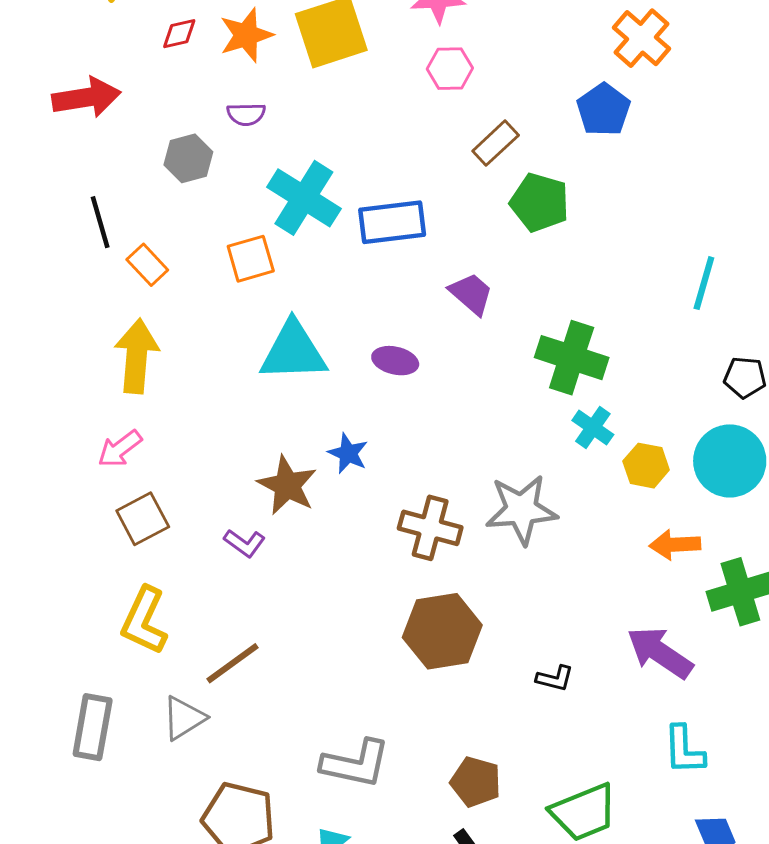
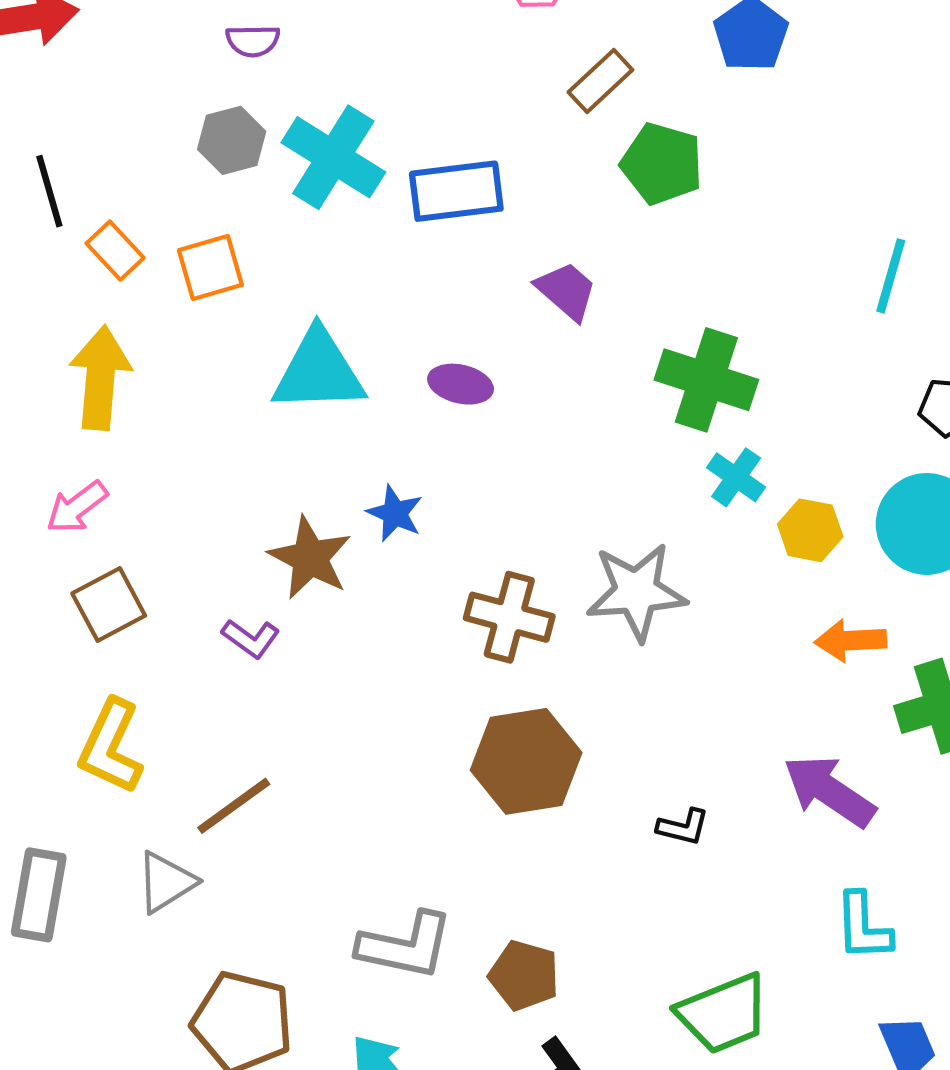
gray hexagon: (188, 158) -> (232, 140), moved
orange square: (251, 259) -> (210, 268), moved
brown pentagon: (476, 782) -> (524, 975), moved

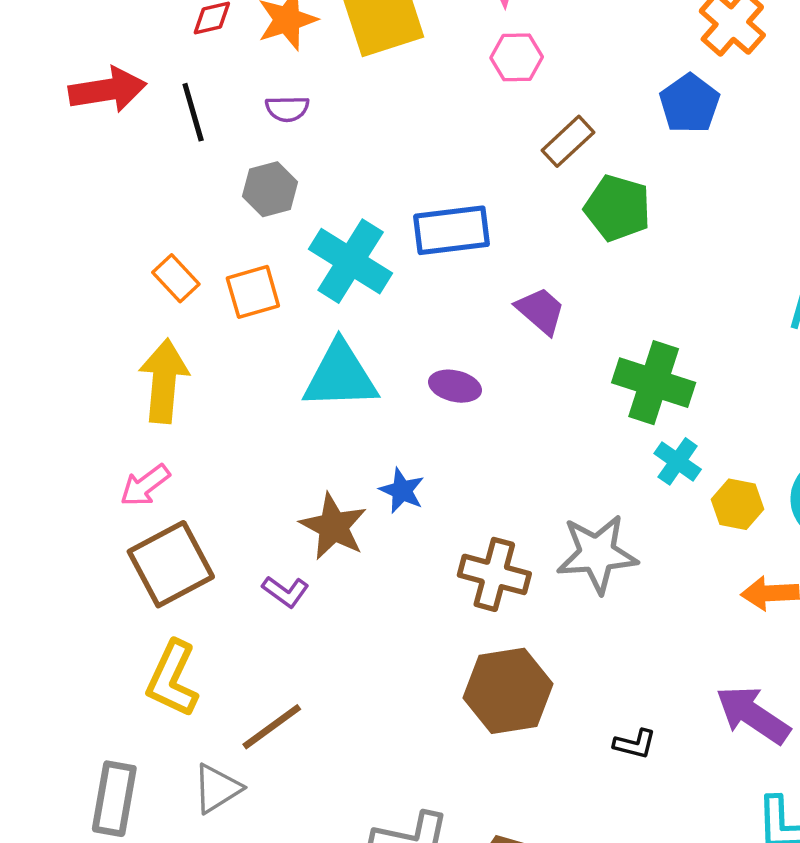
cyan cross: (333, 157) -> (351, 261), moved
black line: (49, 191) -> (193, 112), moved
brown square: (109, 604) -> (171, 564), size x1.4

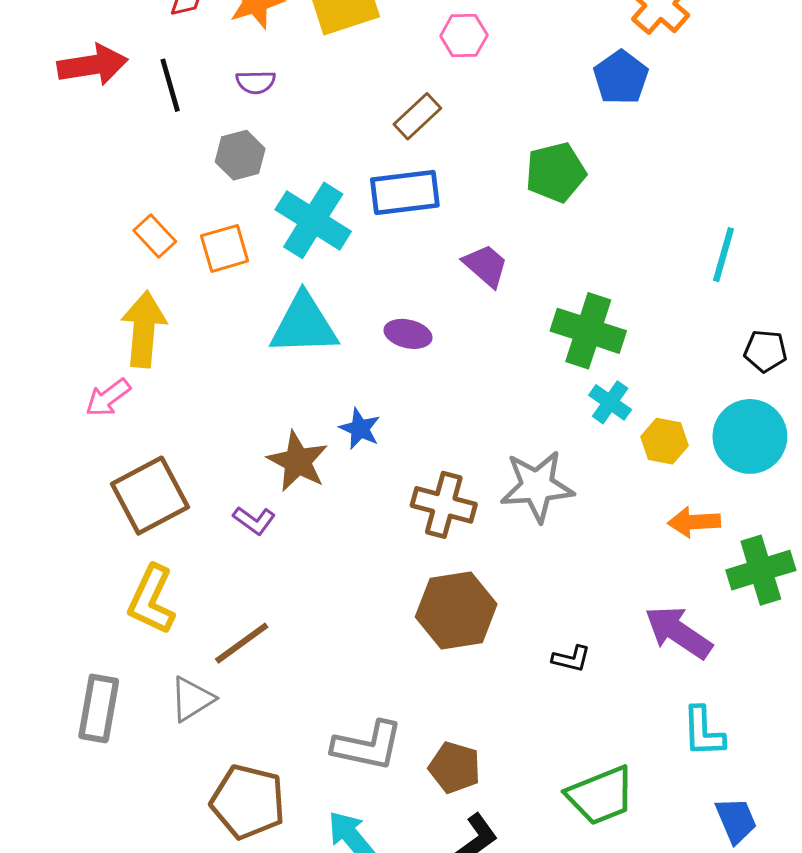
brown rectangle: (568, 141) -> (417, 116), moved
green pentagon: (618, 208) -> (556, 172), turned -30
pink arrow: (145, 485) -> (108, 398), moved

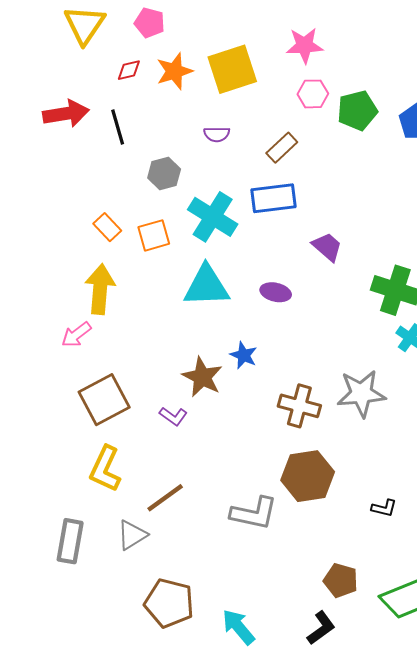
purple semicircle: (256, 82) -> (217, 134), moved
green pentagon: (556, 172) -> (357, 110), moved
gray L-shape: (368, 746) -> (254, 513), moved
brown pentagon: (455, 768) -> (341, 580), moved

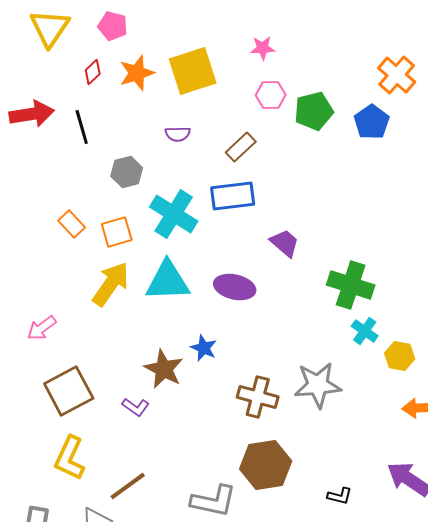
pink star: (305, 45) -> (263, 48), size x0.7
red diamond: (129, 70) -> (93, 72), turned -30
yellow arrow: (100, 289) -> (111, 284), moved, turned 30
purple ellipse: (276, 292) -> (235, 287), size x1.4

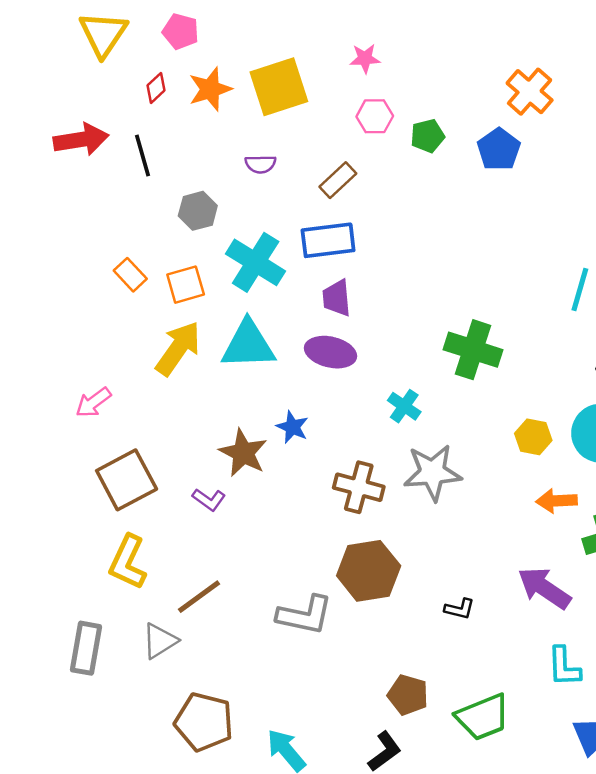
green pentagon: (314, 111) -> (428, 136), size x0.7
purple trapezoid: (285, 243) -> (337, 298), moved, turned -136
cyan cross: (365, 331) -> (404, 406), moved

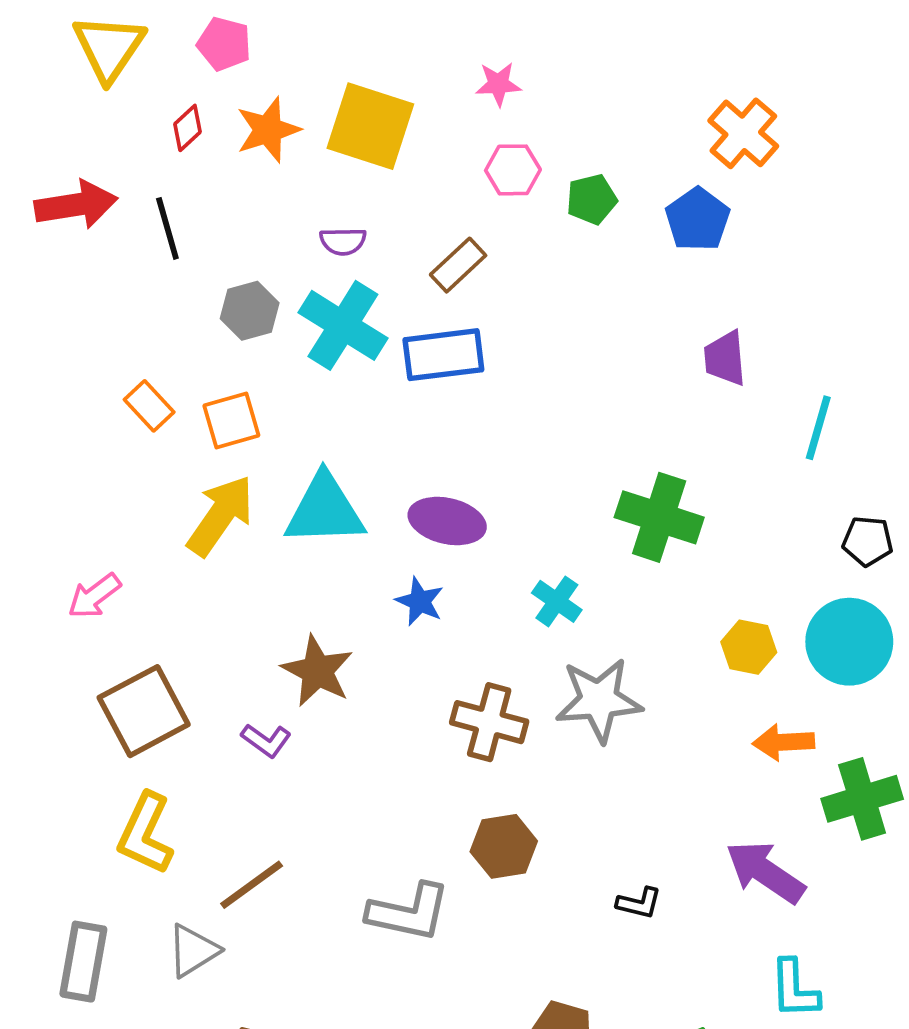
yellow square: (279, 87) -> (370, 126), turned 36
cyan cross: (256, 262) -> (343, 325), moved
purple trapezoid: (337, 298) -> (725, 358), moved
blue star: (292, 427) -> (420, 601), moved
brown hexagon: (369, 571) -> (504, 846), size x0.7

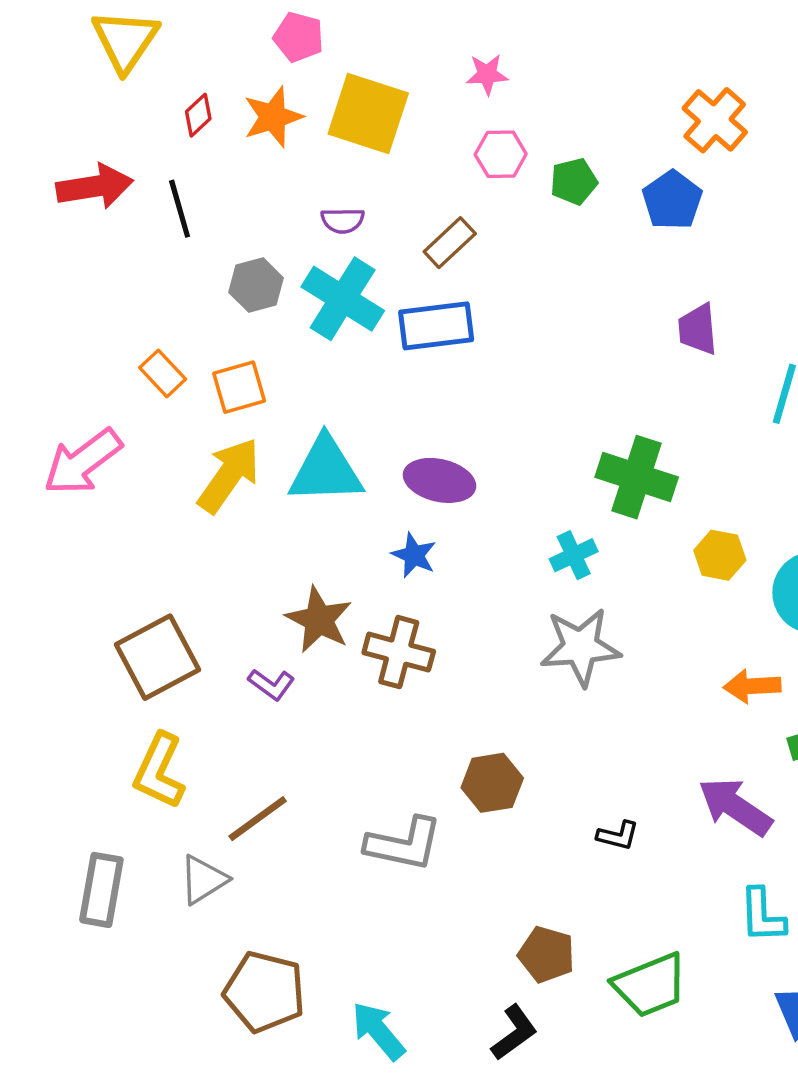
pink pentagon: (224, 44) -> (298, 37), moved
pink arrow: (94, 596) -> (83, 462), moved, size x1.6
cyan cross: (557, 601) -> (574, 555), moved, turned 30
yellow hexagon: (749, 647) -> (720, 555), moved
brown cross: (489, 722) -> (399, 652), moved

